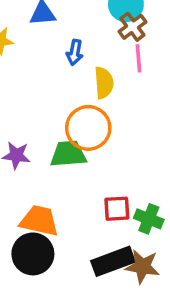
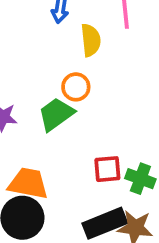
orange circle: (88, 128) -> (76, 87), size x0.6
green trapezoid: (68, 154) -> (56, 114), turned -30

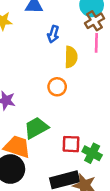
green trapezoid: (56, 114) -> (36, 128), moved

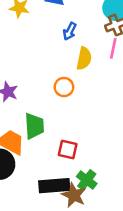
green trapezoid: (36, 128) -> (34, 126), turned 105
green cross: (92, 153) -> (87, 180), moved

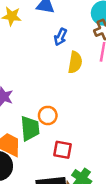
orange circle: (64, 87) -> (48, 115), moved

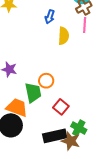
red square: (63, 150) -> (61, 107), turned 35

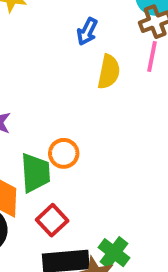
red square: (61, 107) -> (52, 220), moved

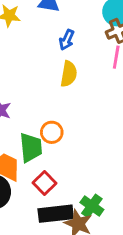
yellow semicircle: (109, 72) -> (69, 74), moved

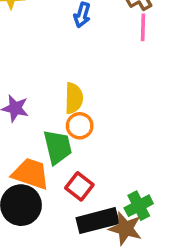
yellow semicircle: (69, 74) -> (74, 98), moved
green cross: (92, 206) -> (139, 206), turned 35

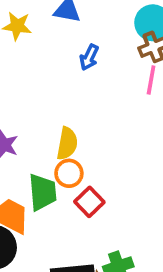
red square: (79, 186) -> (89, 202), moved

